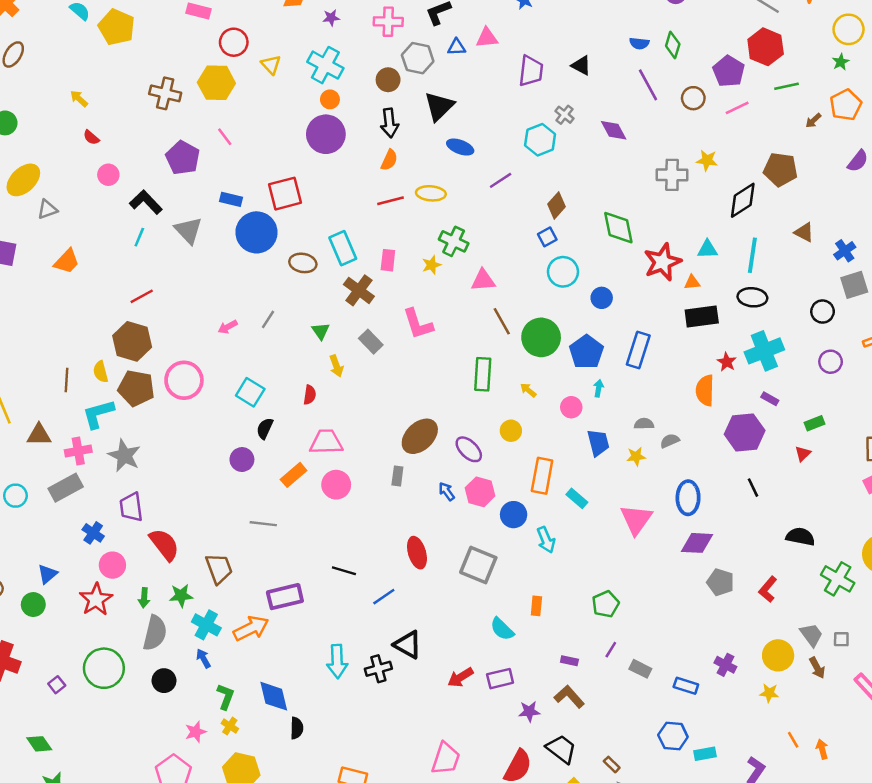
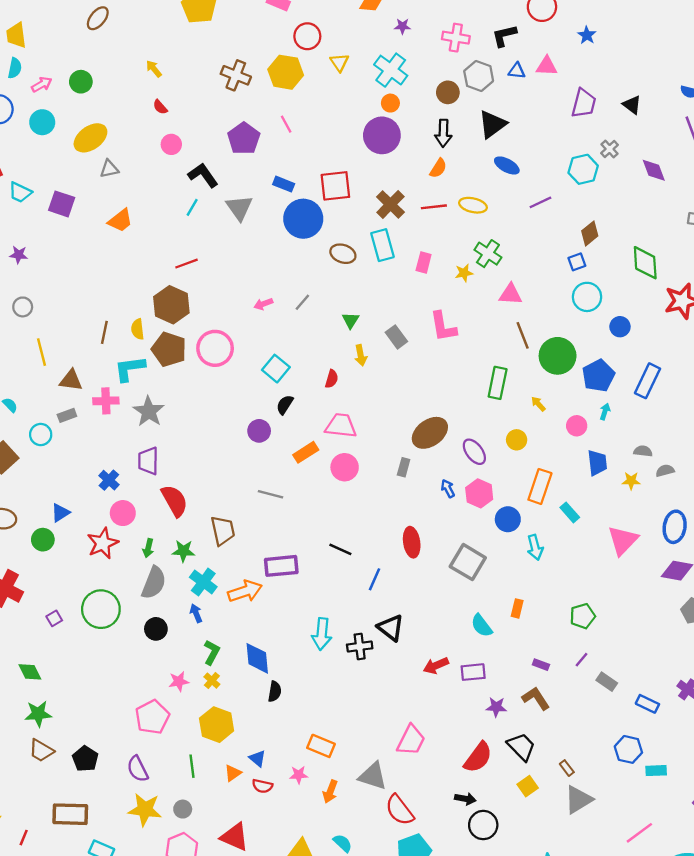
brown cross: (359, 290) -> (390, 204), moved
gray rectangle: (66, 488) -> (67, 415), moved, size x0.6
blue line: (384, 597) -> (374, 579), turned -40

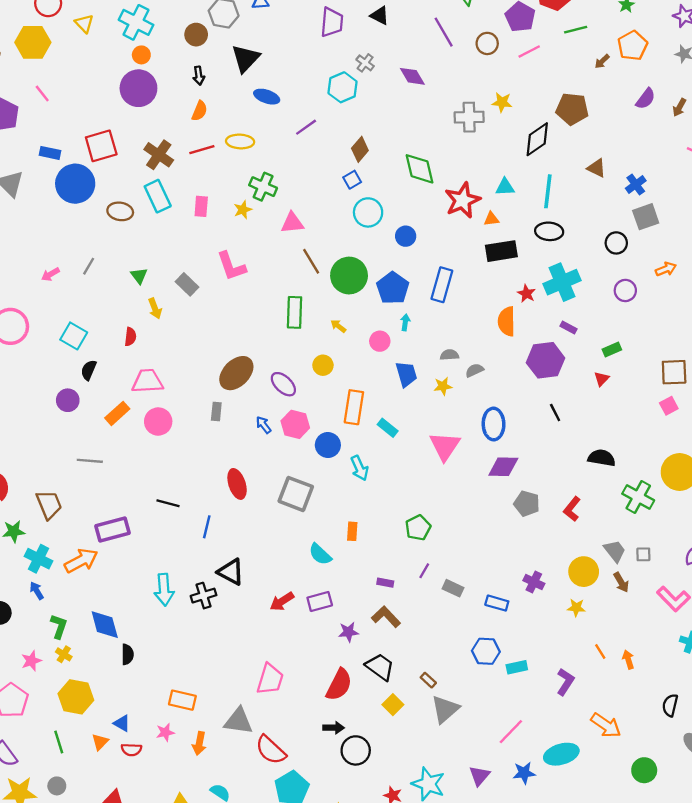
black arrow: (443, 133) -> (199, 76), size x0.7

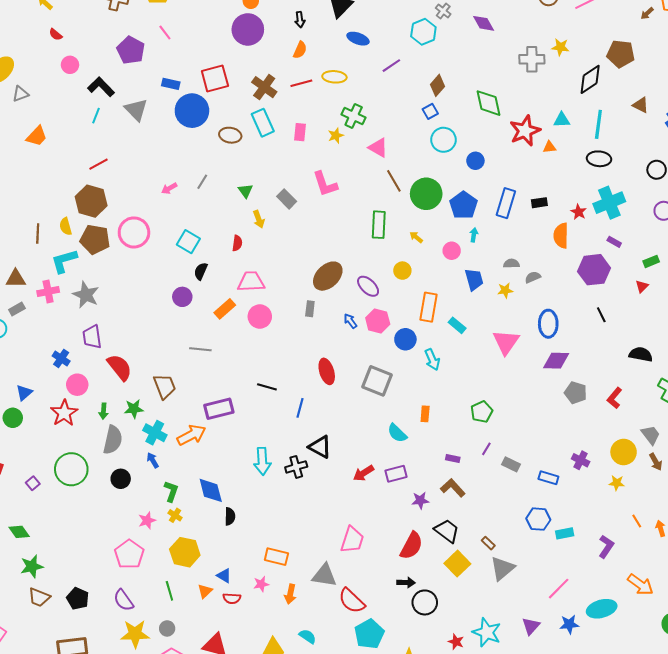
pink triangle: (292, 223) -> (378, 148), turned 35
black rectangle: (501, 251) -> (539, 203), moved, size x0.6
yellow square: (393, 705) -> (457, 564), size x1.4

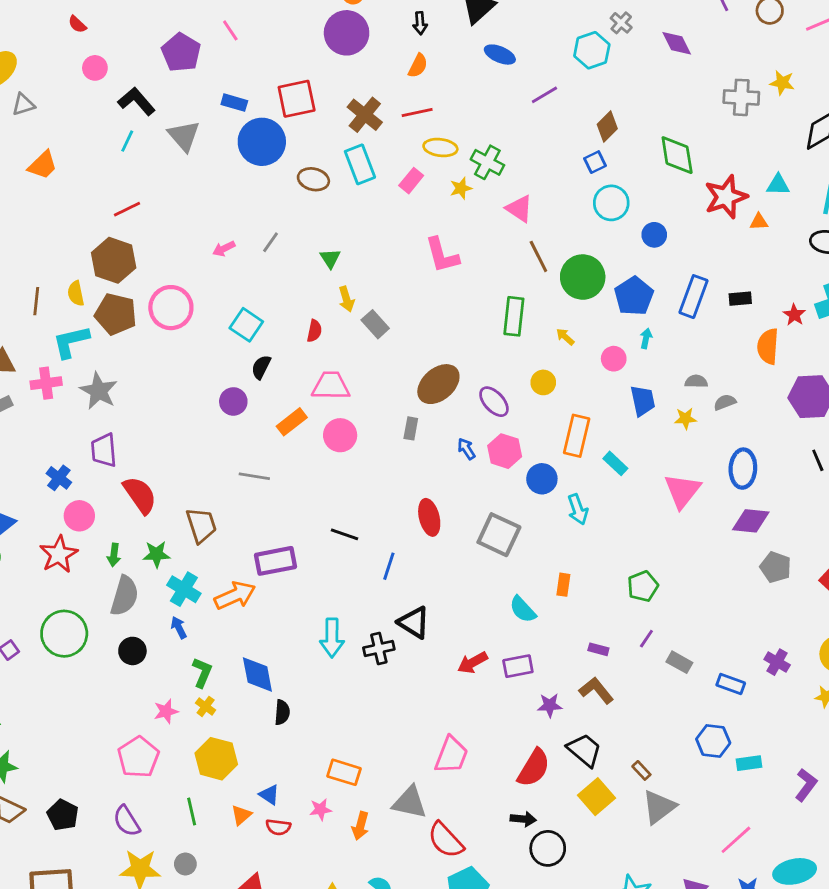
yellow ellipse: (334, 77) -> (440, 148), moved
pink rectangle: (300, 132) -> (411, 181), turned 30
gray rectangle: (287, 199) -> (375, 324), moved

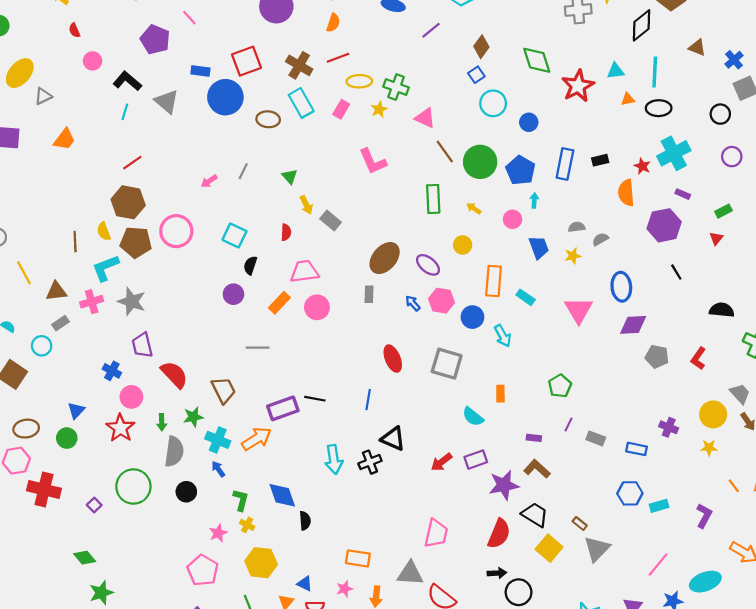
red semicircle: (77, 24) -> (74, 30), turned 32
orange triangle: (759, 222) -> (628, 99), moved
black line: (344, 534) -> (315, 399), moved
purple star: (550, 705) -> (504, 485), size x1.6

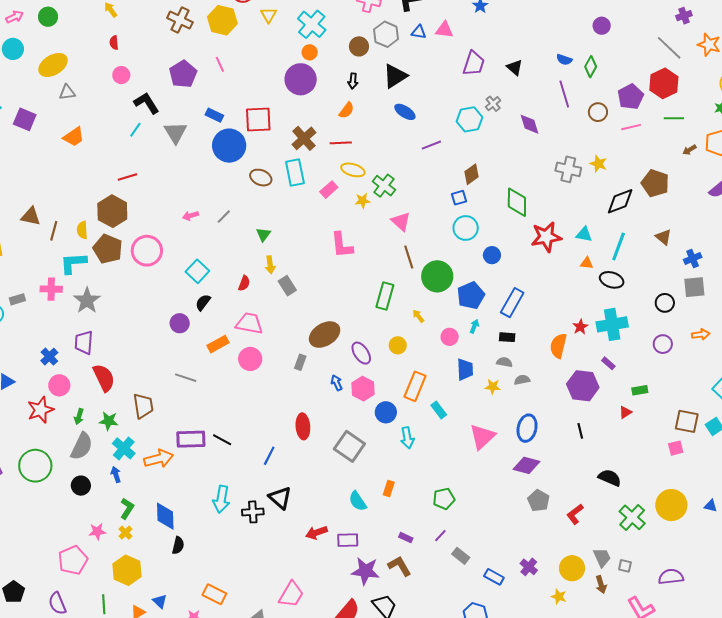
black rectangle: (600, 160) -> (507, 337), moved
brown triangle: (56, 291) -> (31, 216), moved

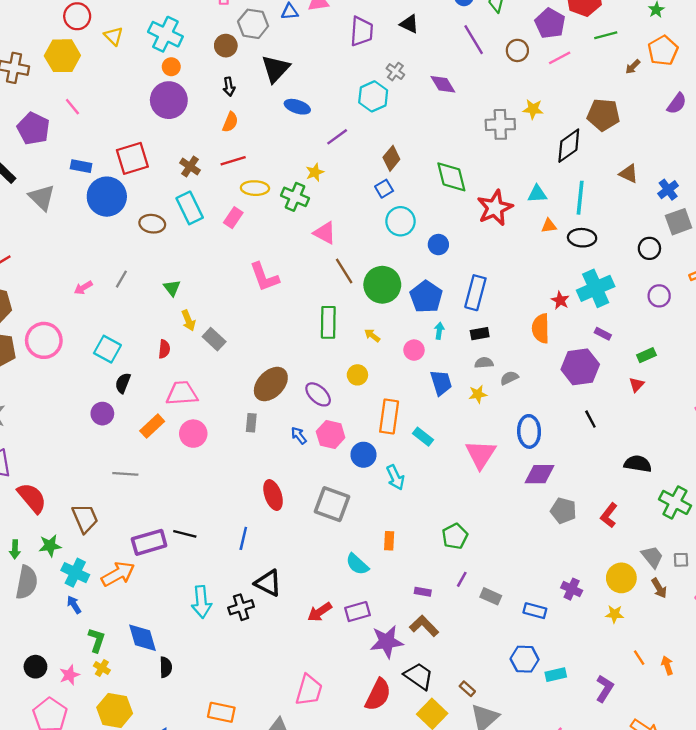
brown cross: (304, 138) -> (190, 166), size x0.7
yellow star: (363, 201) -> (315, 172), moved
black circle: (81, 486) -> (35, 667), moved

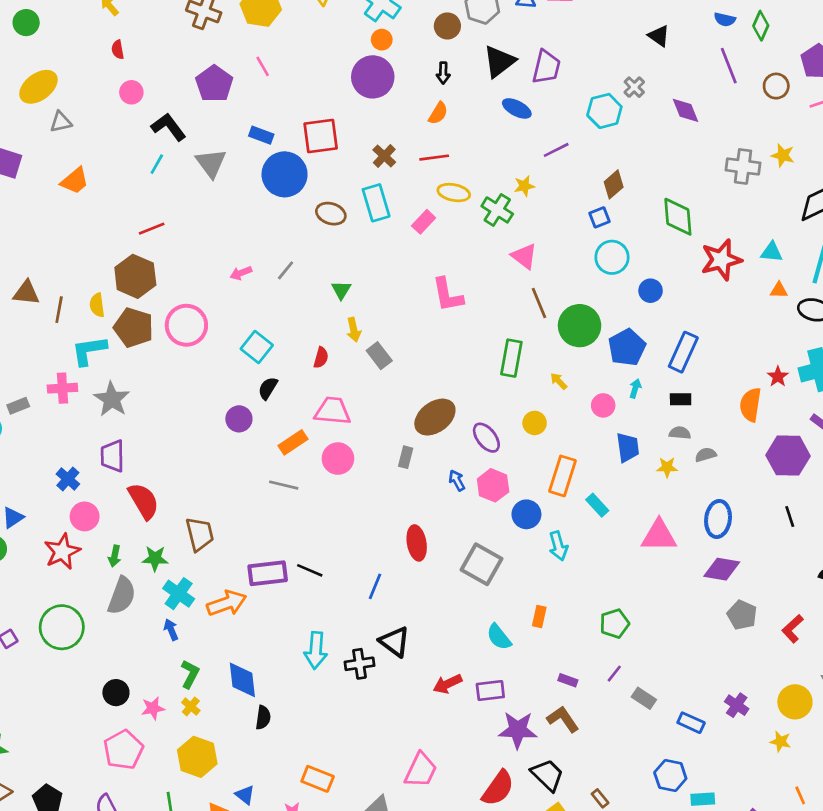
purple trapezoid: (362, 31) -> (546, 67), moved
pink triangle: (481, 454) -> (659, 536), turned 48
gray line: (125, 474) -> (284, 485), moved

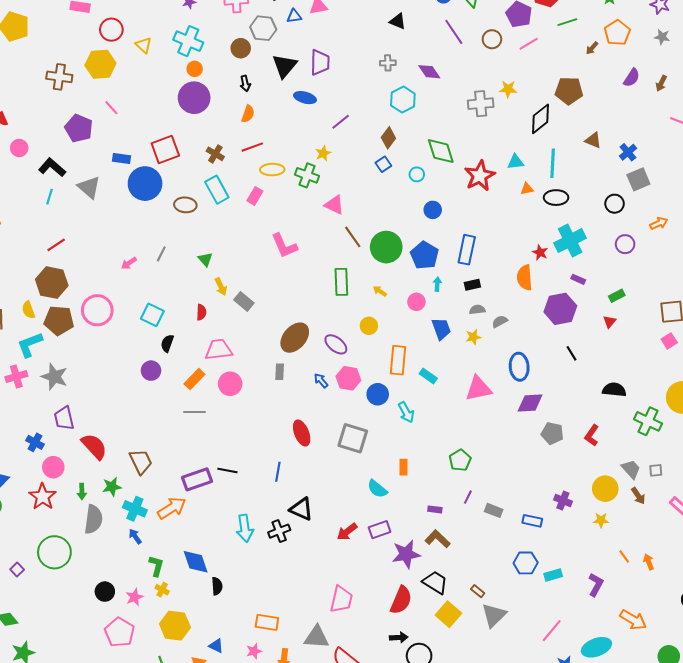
gray cross: (634, 87) -> (388, 63), turned -35
cyan hexagon: (604, 111) -> (403, 100), moved
cyan circle: (612, 257) -> (417, 174), moved, size x0.6

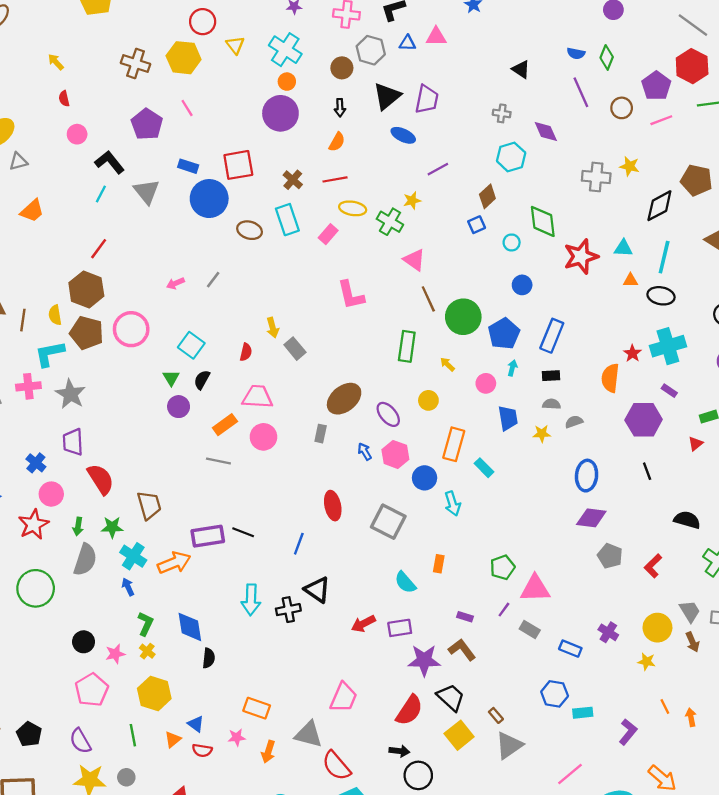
red line: (56, 245) -> (99, 249), turned -30
green triangle: (205, 259) -> (171, 378), moved
pink triangle: (478, 389) -> (535, 589), moved

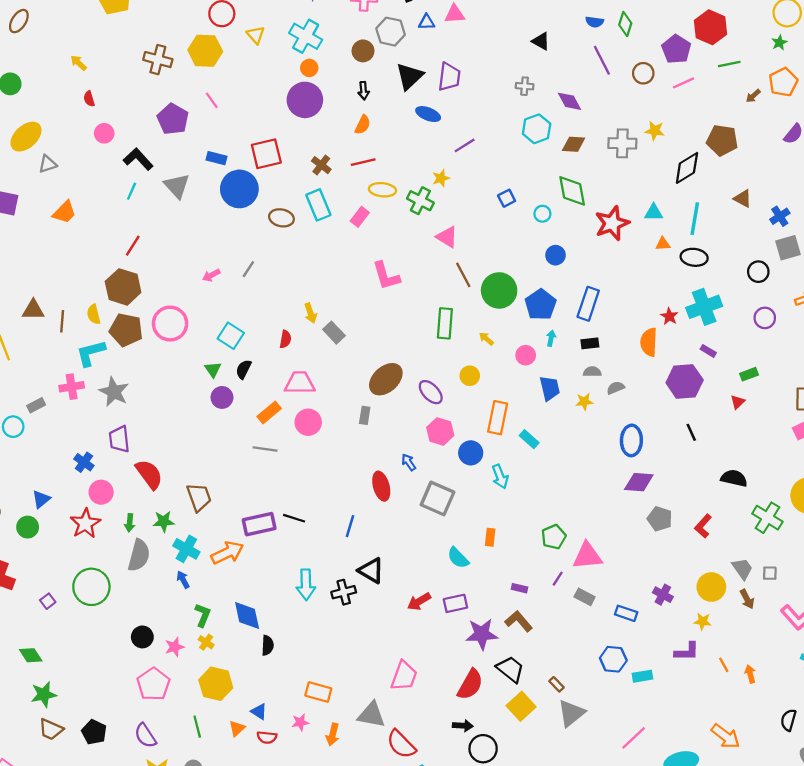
brown diamond: (487, 196) -> (574, 144), moved, turned 50
blue arrow: (365, 452) -> (409, 462), moved
purple L-shape: (628, 732) -> (687, 652), moved, turned 55

